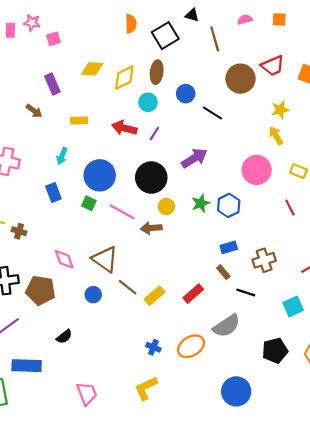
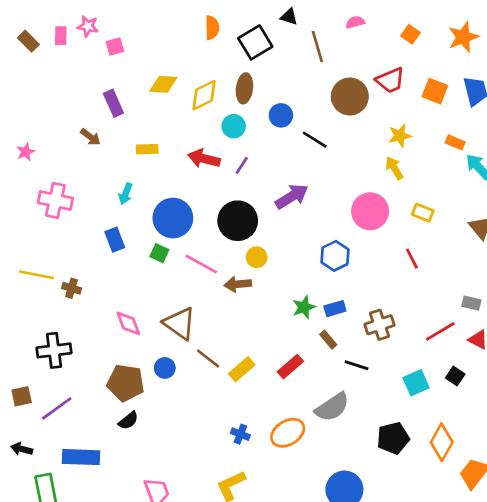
orange square: (279, 19) -> (411, 34), moved, turned 32
green star: (201, 203) -> (304, 307), moved
brown pentagon: (41, 290) -> (126, 383), moved

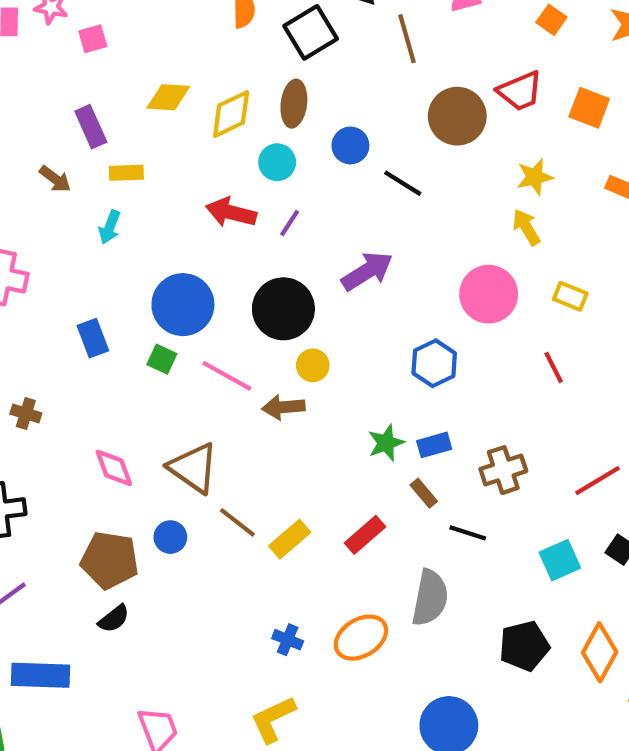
yellow rectangle: (147, 149) -> (126, 173), moved
cyan arrow: (126, 194) -> (110, 227), moved
gray semicircle: (332, 407) -> (430, 598), turned -45

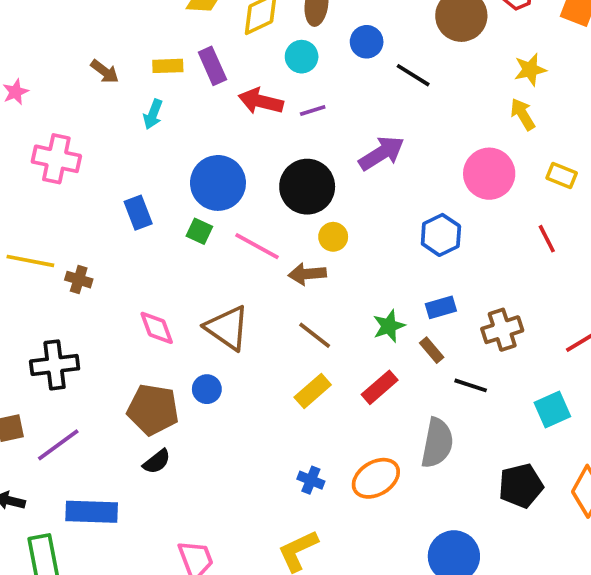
purple rectangle: (91, 127) -> (212, 66), moved
purple line: (290, 223) -> (313, 110), turned 40
green star: (386, 443) -> (389, 326), moved
brown line: (237, 522) -> (315, 335), moved

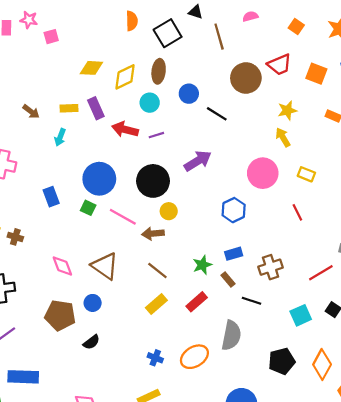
black semicircle: (157, 462) -> (91, 342), moved

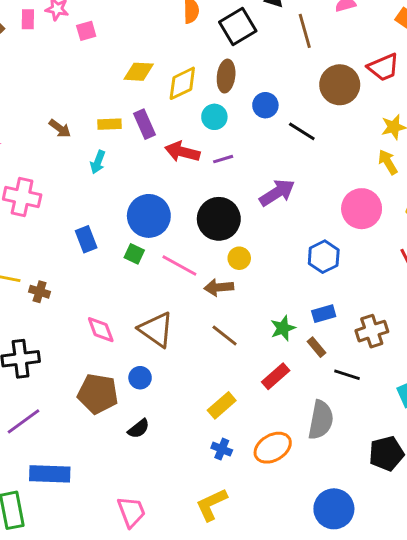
yellow rectangle: (156, 304) -> (222, 405), moved

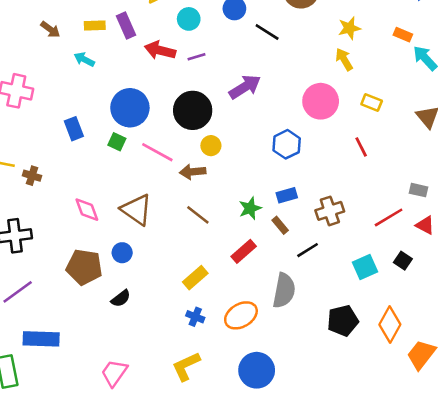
cyan arrow: (98, 162) -> (84, 59), turned 96
black line: (347, 375) -> (308, 250), turned -50
blue circle: (334, 509) -> (257, 370), moved
pink trapezoid: (131, 512) -> (114, 373), turned -124

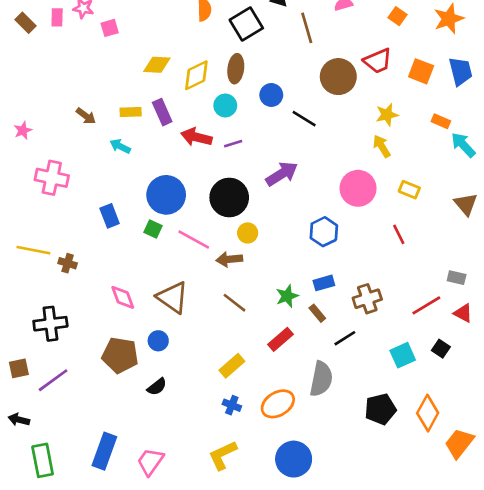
blue rectangle: (41, 339) -> (104, 451), moved, turned -72

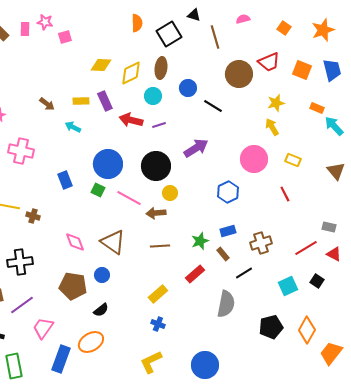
brown line: (234, 303) -> (160, 246), turned -42
orange ellipse: (278, 404) -> (91, 342), moved
pink trapezoid: (150, 462) -> (43, 328), moved

